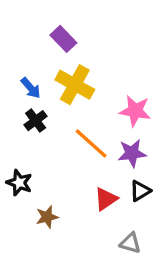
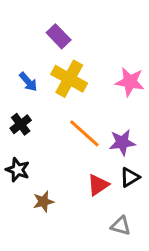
pink star: (135, 111) -> (130, 82), moved
black cross: (36, 121) -> (21, 124), moved

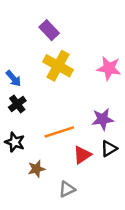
blue arrow: (28, 82) -> (14, 78), moved
orange line: (84, 133) -> (59, 132), moved, turned -60
gray triangle: (121, 226) -> (67, 189), moved, turned -42

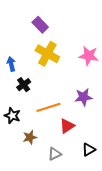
blue arrow: (14, 78) -> (11, 64), turned -152
black cross: (17, 104) -> (24, 85), moved
black triangle: (109, 148) -> (89, 150), moved

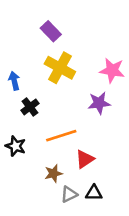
purple star: (84, 97) -> (99, 103), moved
brown star: (30, 137) -> (53, 173), moved
black triangle: (89, 150) -> (94, 193), moved, turned 32

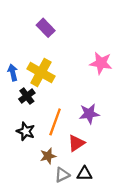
yellow cross: (60, 68) -> (41, 72), moved
purple star: (99, 103) -> (89, 114), moved
orange line: (61, 136) -> (55, 122), turned -52
black star: (16, 146) -> (26, 131), moved

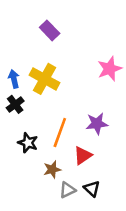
pink star: (101, 63) -> (110, 69), turned -30
black cross: (27, 96) -> (15, 104), moved
black triangle: (84, 174) -> (92, 189), turned 42

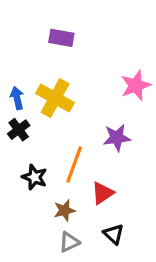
purple rectangle: (50, 30) -> (61, 38), turned -36
purple star: (97, 124) -> (117, 138), moved
gray triangle: (67, 190) -> (69, 242), moved

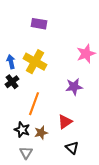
orange line: (74, 165) -> (34, 104), moved
black star: (34, 177) -> (22, 130), moved
gray triangle: (69, 242) -> (26, 153), moved, turned -32

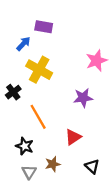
blue arrow: (11, 62) -> (23, 44), moved, turned 56
orange line: (34, 104) -> (38, 117), turned -50
brown star: (41, 133) -> (53, 164), moved
black triangle: (72, 148) -> (92, 166), moved

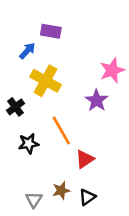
purple star: (83, 98) -> (96, 100), moved, turned -30
orange line: (38, 117) -> (61, 130), moved
black star: (25, 146) -> (29, 143), moved, turned -30
black triangle: (92, 166) -> (87, 197), moved, turned 42

